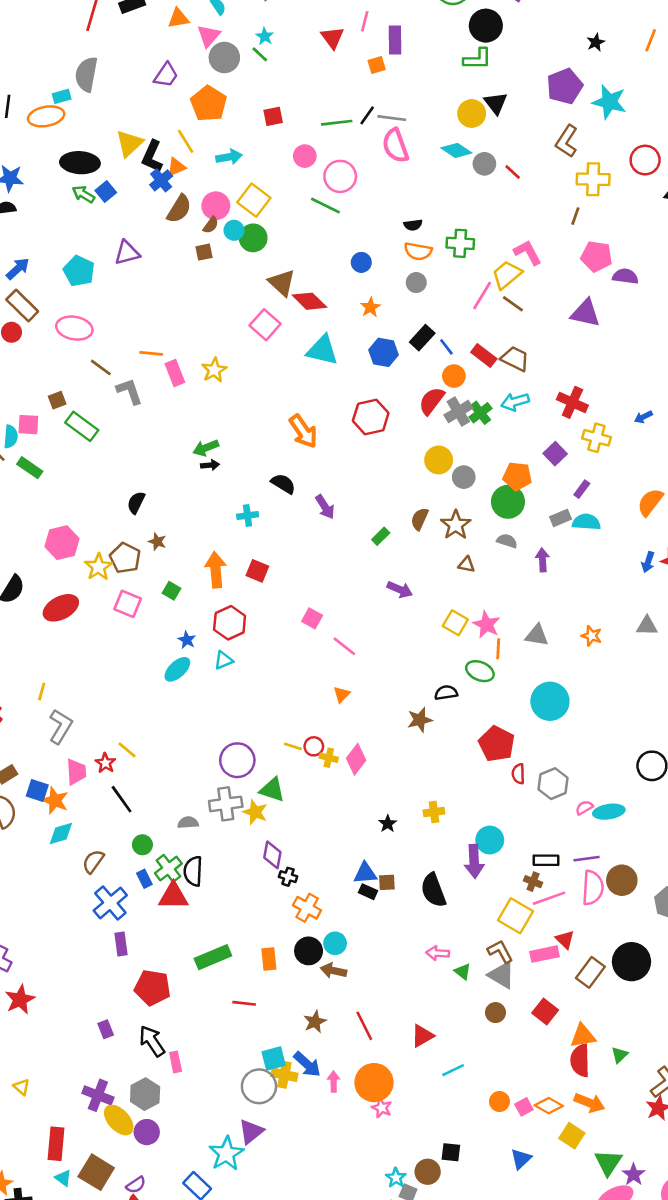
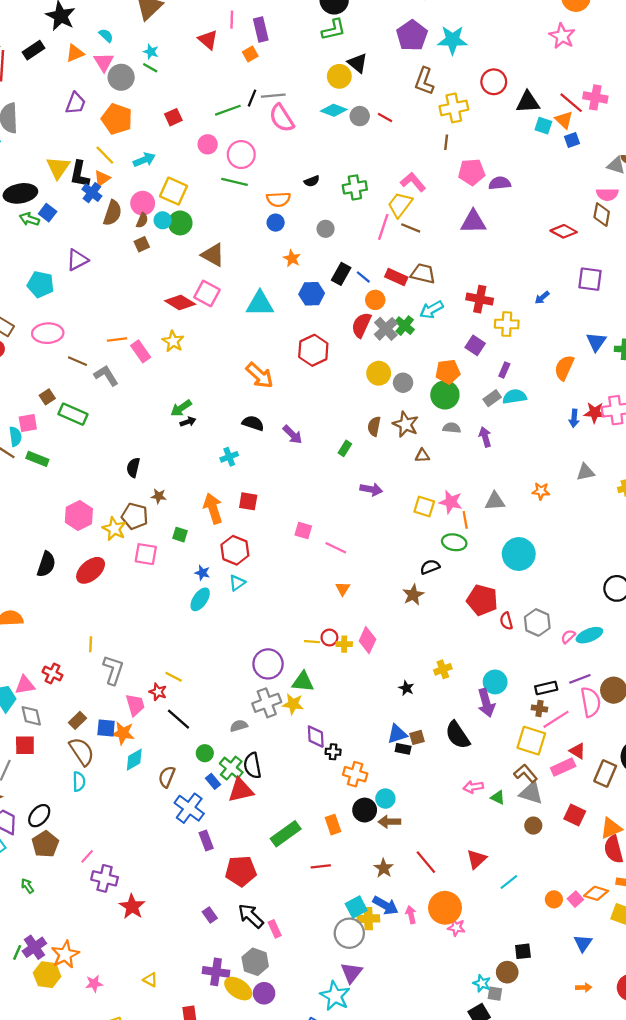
orange semicircle: (418, 251) -> (278, 199), moved
red diamond: (309, 301) -> (180, 303), moved

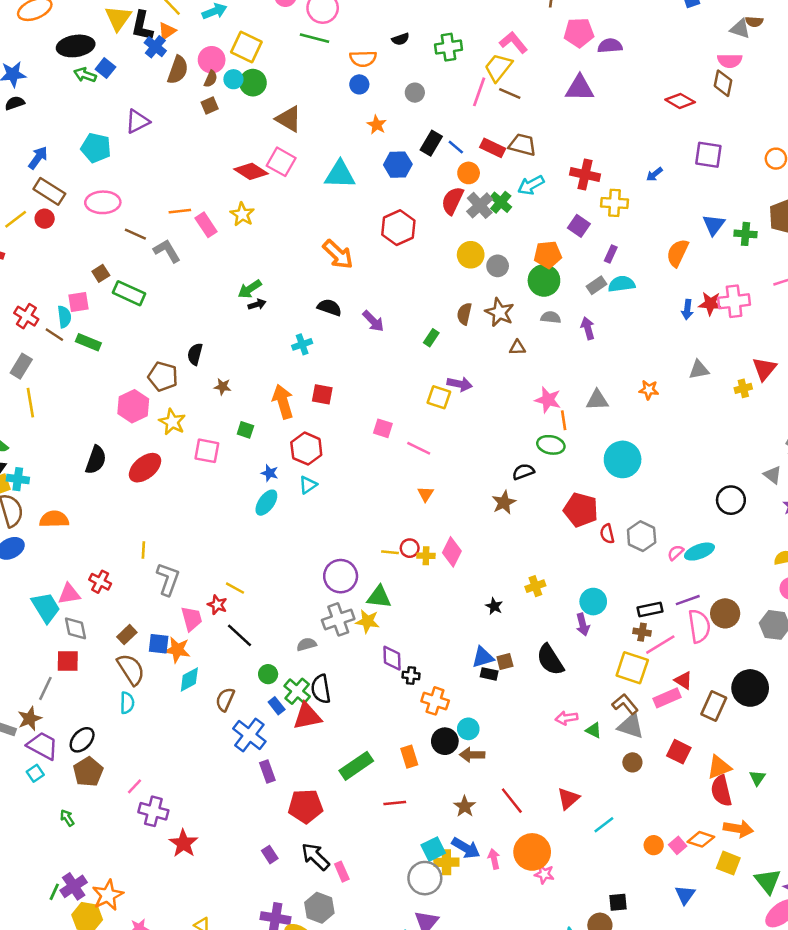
yellow square: (424, 506) -> (439, 397), moved
brown pentagon: (135, 516) -> (163, 377), moved
purple arrow: (486, 703) -> (583, 625), size x0.7

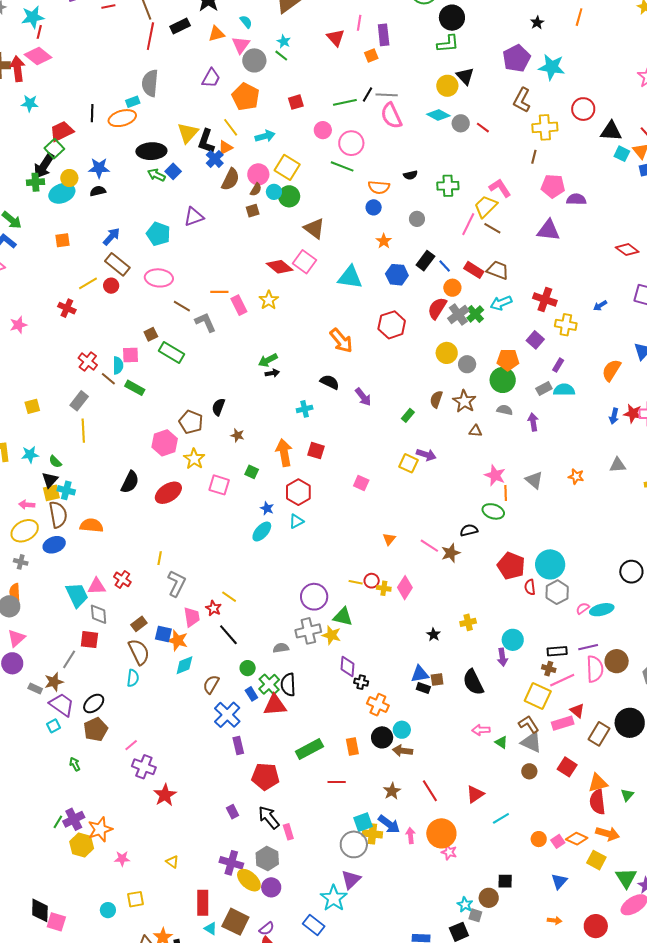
gray triangle: (597, 400) -> (534, 480), turned 36
pink line: (419, 448) -> (429, 546), moved
cyan circle: (623, 459) -> (550, 564), moved

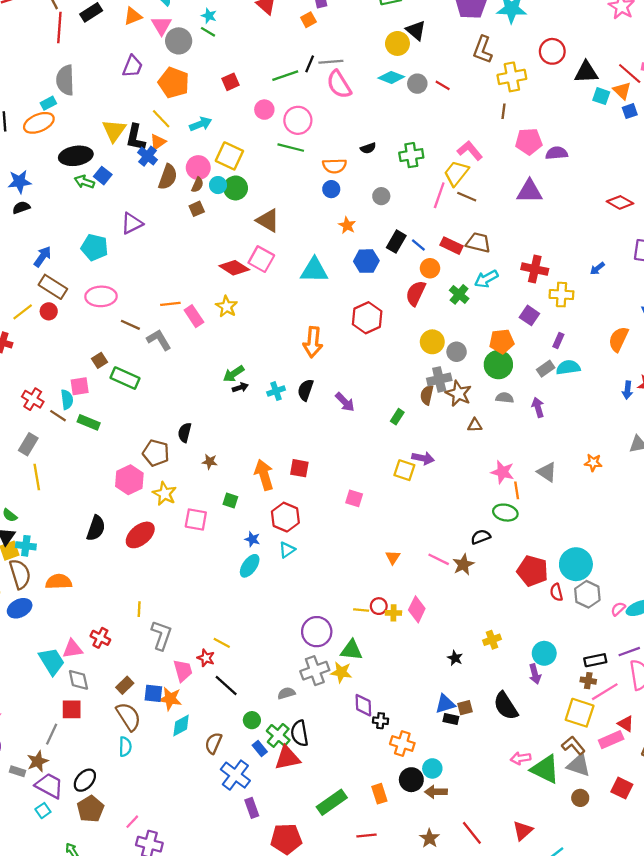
gray cross: (458, 315) -> (439, 379), moved, turned 30
orange arrow: (341, 341) -> (313, 342), turned 52
black semicircle: (330, 382) -> (305, 390), turned -90
cyan cross: (305, 409) -> (276, 391), moved
green triangle: (501, 742) -> (545, 769), size x2.0

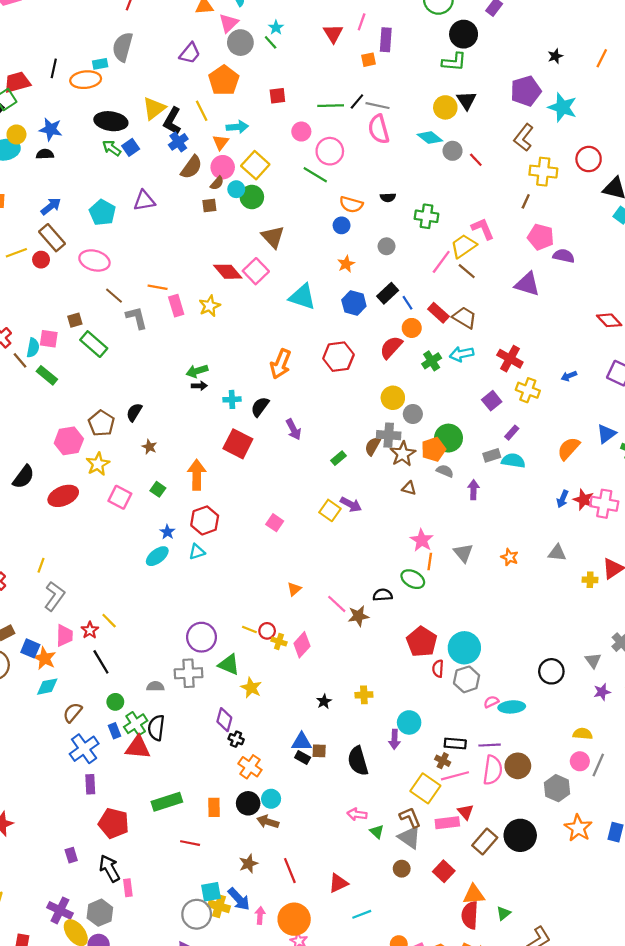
orange triangle: (158, 142) -> (221, 142), moved, turned -35
orange pentagon: (502, 341) -> (433, 449), moved, turned -30
red square: (299, 468) -> (238, 444), moved, size x1.5
yellow star: (341, 672) -> (251, 688), moved
green triangle: (545, 769) -> (377, 832), size x0.5

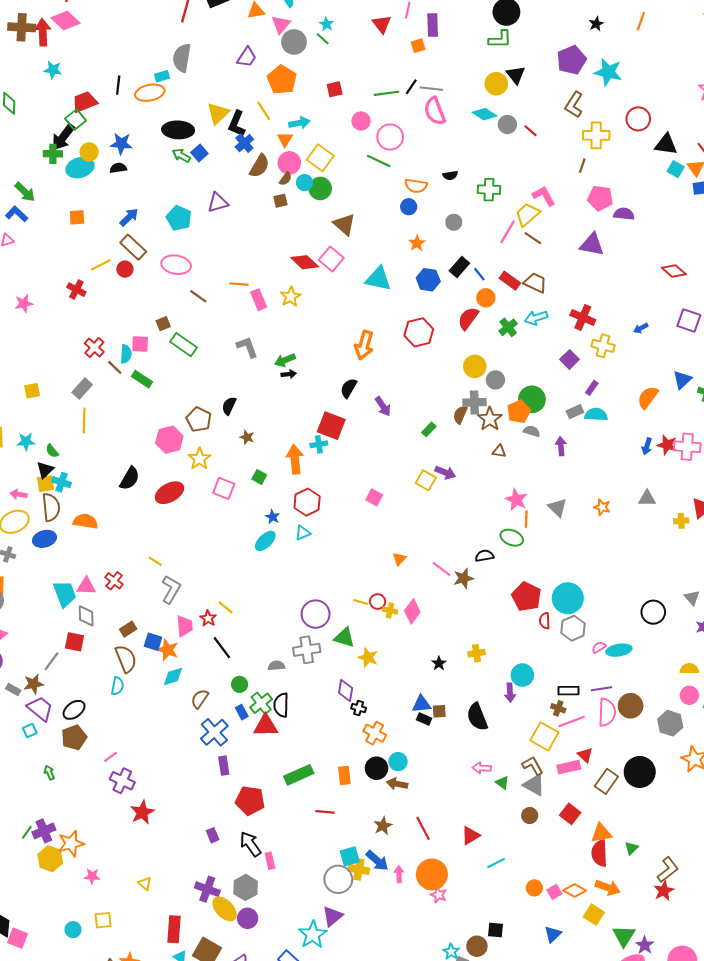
gray L-shape: (137, 318) -> (247, 347), moved
cyan cross: (232, 399) -> (319, 444), moved
yellow line: (41, 565) -> (155, 561), turned -72

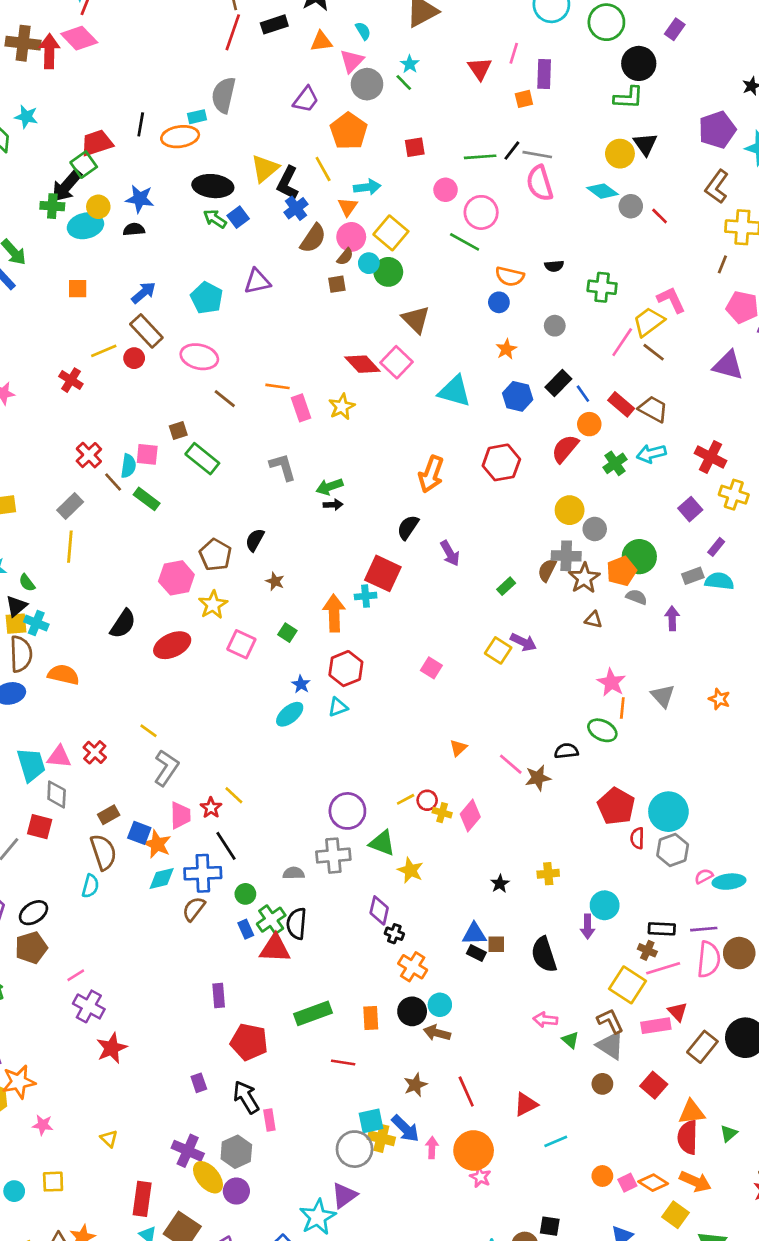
cyan star: (53, 70) -> (26, 117), moved
yellow line: (361, 602) -> (406, 799), turned -48
blue cross: (214, 732) -> (203, 873), moved, turned 36

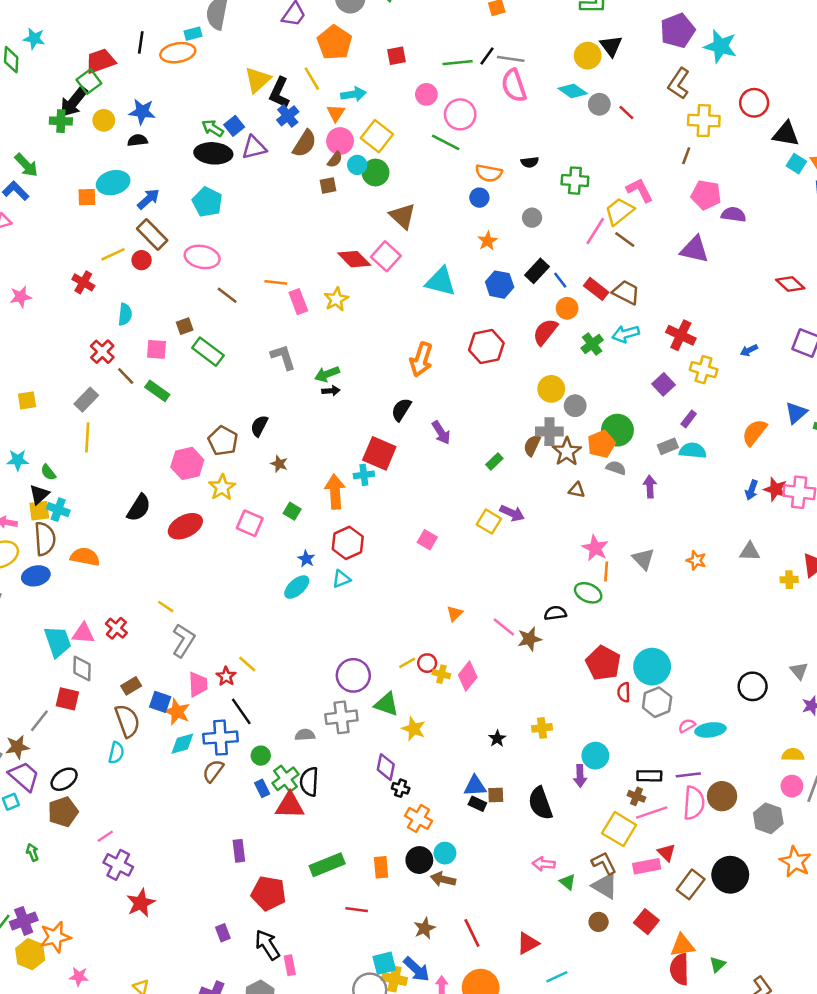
black ellipse: (213, 186) -> (213, 153), moved
cyan ellipse: (85, 226) -> (113, 183), moved
purple triangle: (257, 281) -> (254, 147), moved
cyan semicircle: (128, 466) -> (125, 314), moved

